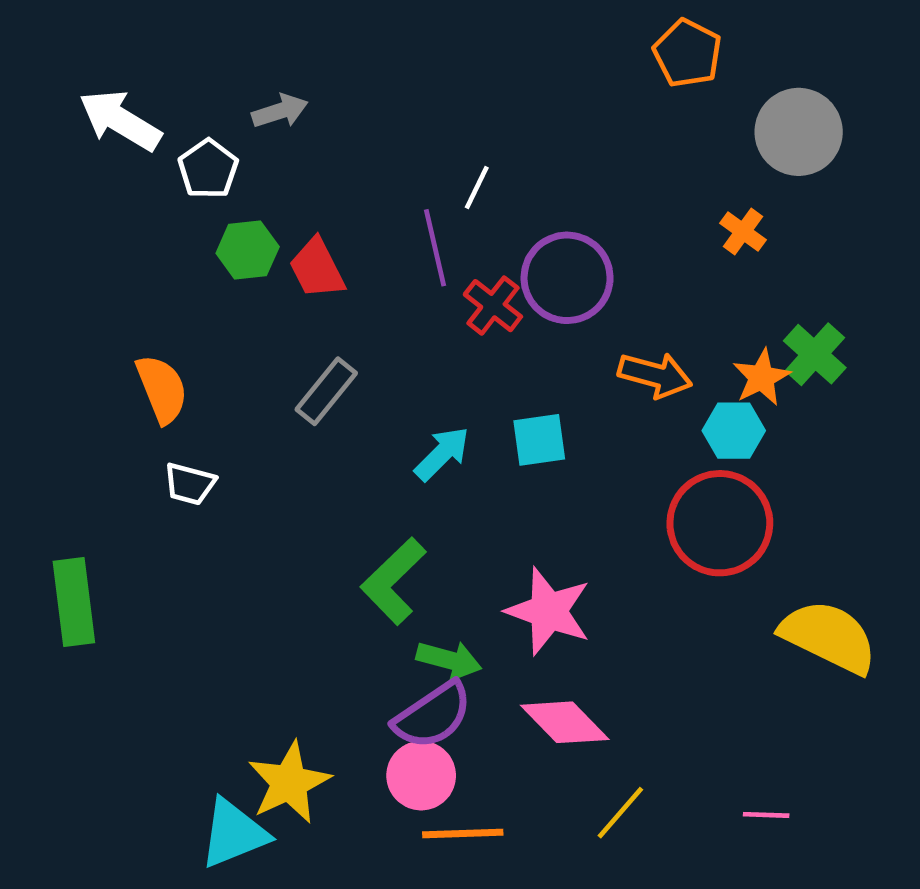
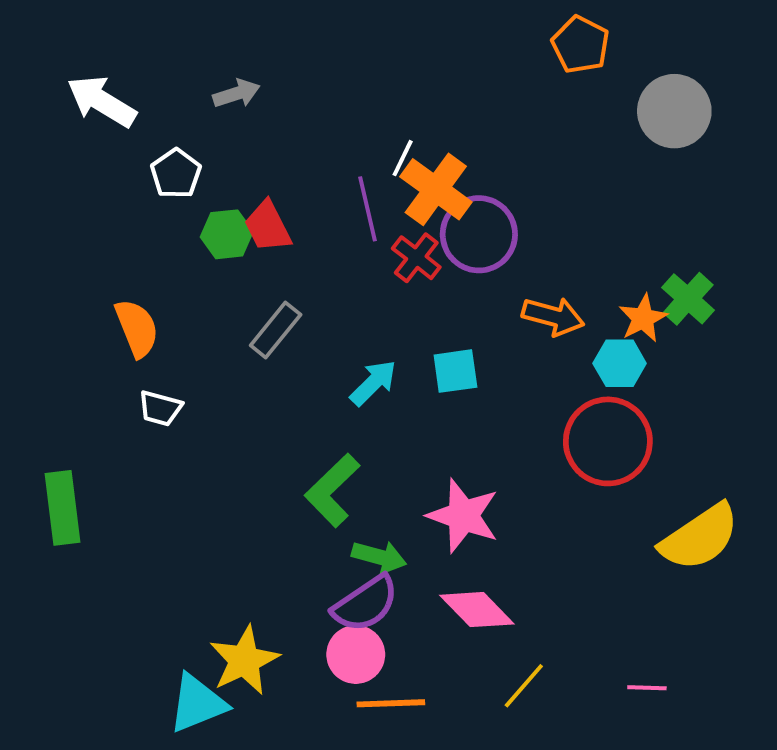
white pentagon: (208, 169) -> (176, 174), moved
orange cross: (743, 231) -> (436, 189), moved, size x1.8
green hexagon: (248, 250) -> (227, 234), moved
yellow semicircle: (829, 637) -> (700, 537), turned 120

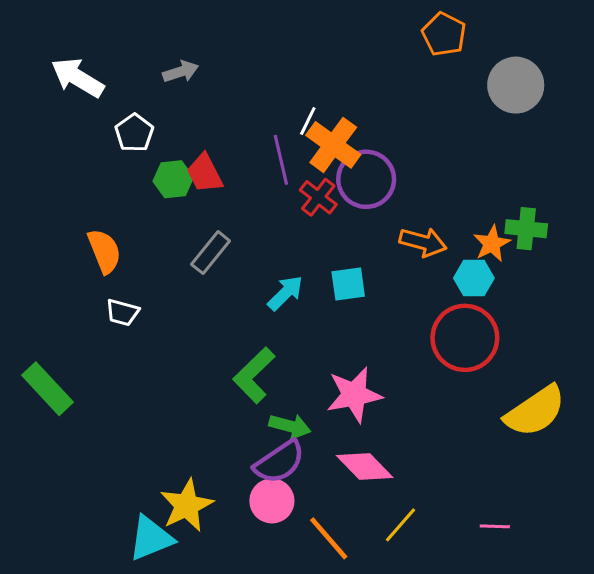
green cross: (688, 299) -> (526, 229), turned -36
green rectangle: (63, 508) -> (48, 389), turned -36
pink star: (463, 516) -> (354, 395), turned -30
orange line: (391, 703) -> (329, 538), moved, turned 51

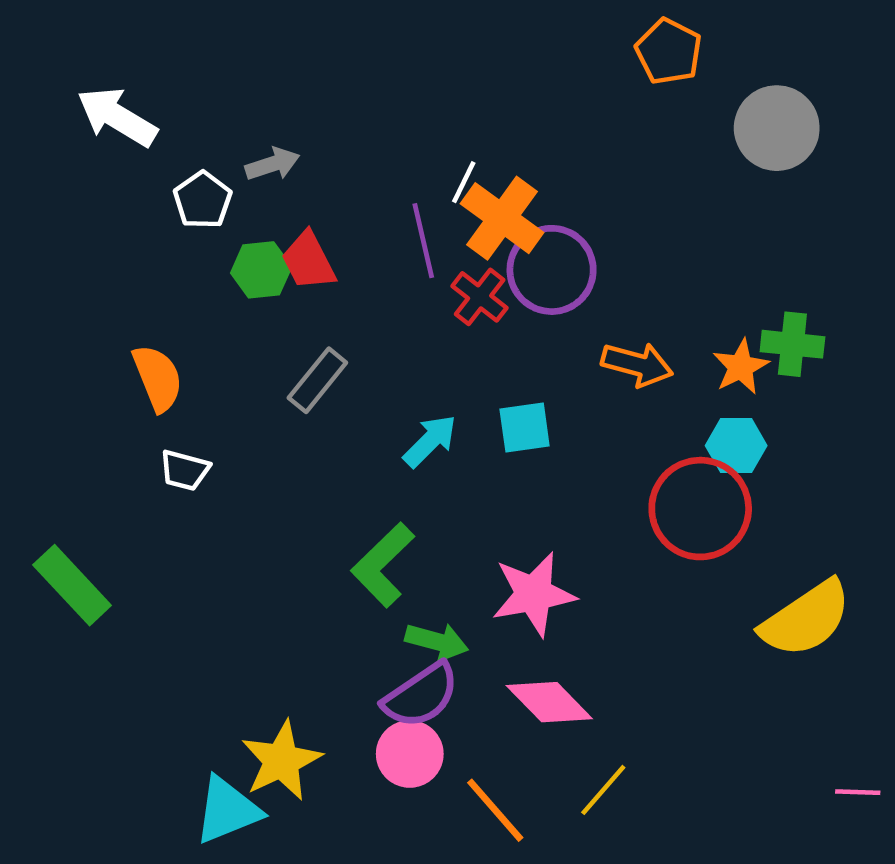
gray arrow: (181, 72) -> (272, 164), moved
cyan hexagon: (474, 278) -> (736, 446), moved
pink line: (495, 526) -> (858, 792), moved

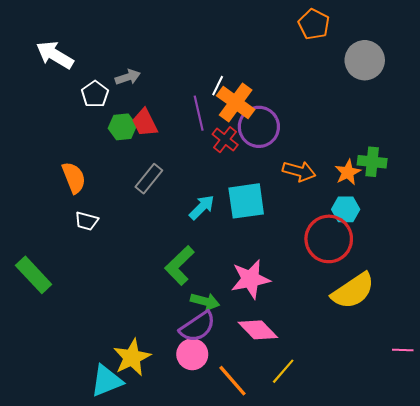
cyan square: (525, 427) -> (246, 201), size x1.5
yellow semicircle: (806, 619) -> (353, 291), moved
pink line: (858, 792) -> (403, 350), moved

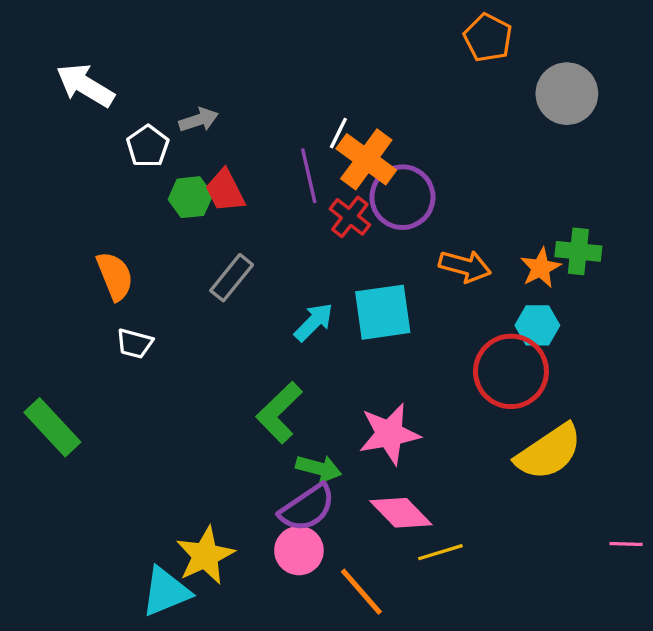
yellow line: (283, 371) -> (440, 552), moved, turned 32

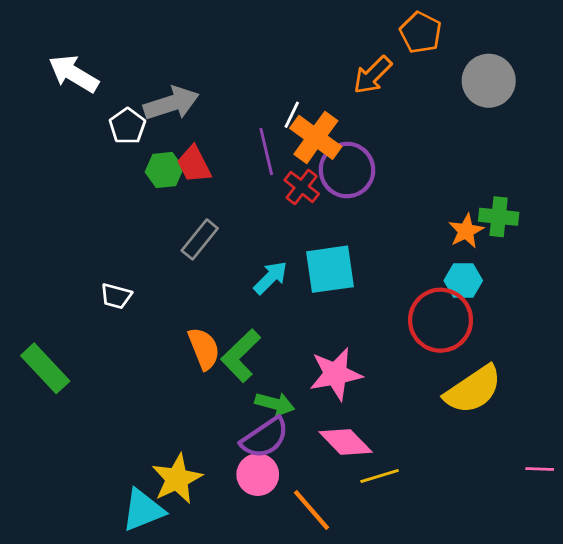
gray arrow: (199, 120) -> (171, 103), size x1.6
orange arrow: (465, 266) -> (373, 75), moved, turned 120
orange semicircle: (115, 276) -> (204, 349), moved

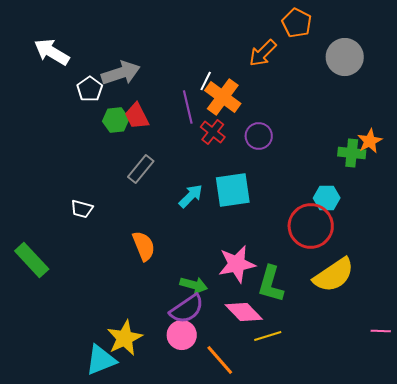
purple circle: (347, 170) -> (259, 136), moved, size x0.7
orange star: (466, 231) -> (370, 141), moved
green L-shape: (241, 356) -> (271, 284), moved, turned -30

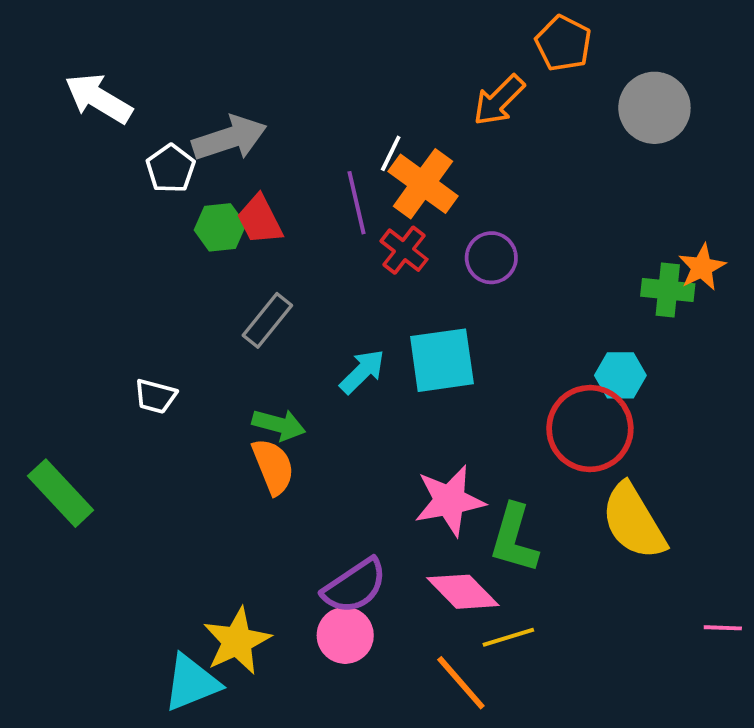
yellow semicircle: (334, 275) -> (634, 522), turned 93
green arrow: (194, 285) -> (279, 425), moved
orange line: (220, 360) -> (461, 683), moved

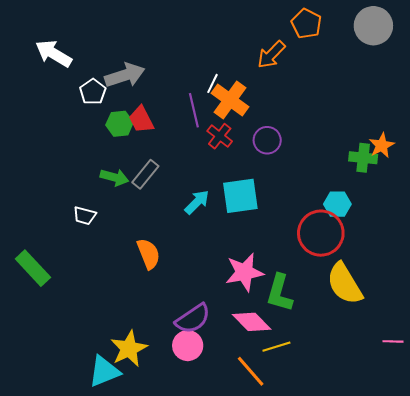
gray circle: (654, 108) -> (373, 26), moved
green arrow: (279, 425) -> (114, 177), moved

